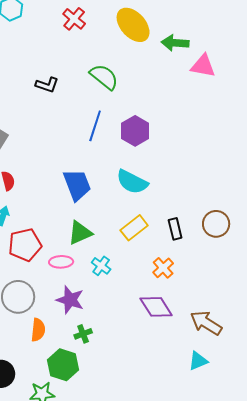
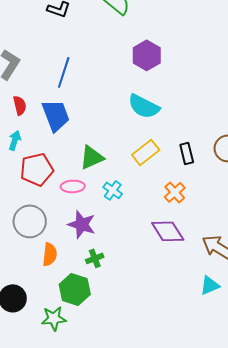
blue line: (95, 126) -> (64, 72), moved
blue trapezoid: (77, 185) -> (56, 115), moved

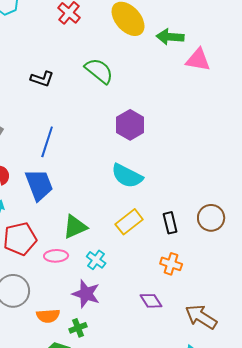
orange cross: (175, 192) -> (171, 264), moved, turned -30
purple star: (82, 224) -> (86, 294), moved
purple diamond: (168, 231) -> (151, 301), size x0.7
orange semicircle: (50, 254) -> (48, 316), moved, turned 80

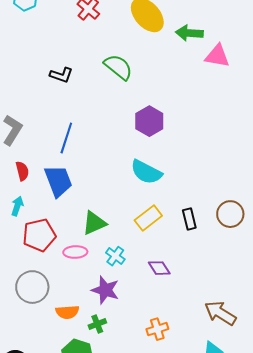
orange cross: (171, 264) -> (157, 329), moved, turned -35
purple diamond: (151, 301) -> (159, 268), moved

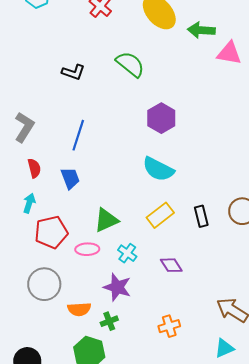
blue trapezoid: (58, 181) -> (70, 178), size x0.7

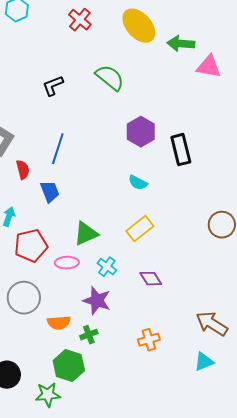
black L-shape: (73, 72) -> (53, 86), turned 140
red semicircle: (34, 168) -> (23, 170), moved
cyan semicircle: (158, 169) -> (138, 183), size x0.6
black rectangle: (201, 216) -> (181, 150), moved, size x1.4

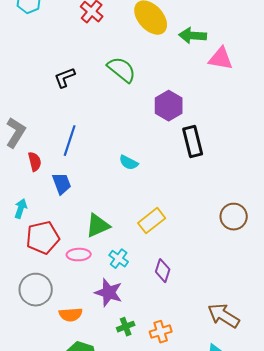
purple hexagon: (141, 132) -> (169, 106), moved
cyan semicircle: (138, 183) -> (129, 163), moved
purple diamond: (151, 279) -> (163, 271), turned 50
green cross: (89, 335) -> (126, 327), moved

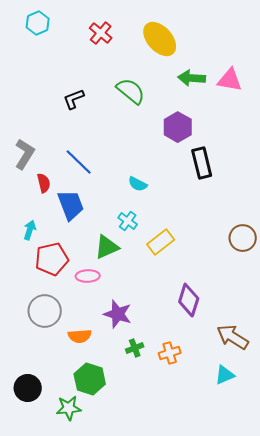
green arrow: (193, 36) -> (192, 78), moved
blue line: (70, 141) -> (79, 162), turned -64
blue trapezoid: (62, 184) -> (71, 205), size x1.4
cyan cross: (119, 259) -> (128, 221), moved
purple diamond: (163, 271) -> (189, 300), moved, size x1.4

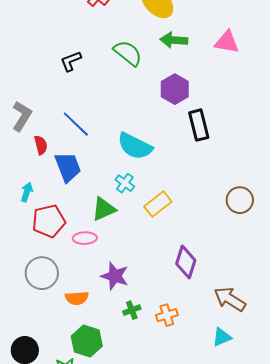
green arrow: (192, 78) -> (174, 40), moved
cyan semicircle: (138, 184) -> (135, 146), size x1.8

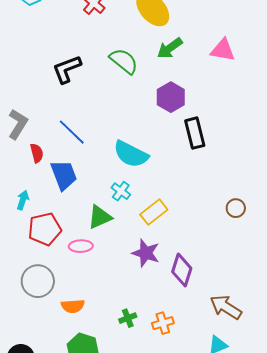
green arrow: (174, 40) -> (170, 48), turned -40
black L-shape: (71, 61) -> (67, 69), size x1.4
brown circle: (240, 200) -> (236, 208), size x0.7
purple star: (115, 276) -> (146, 253), moved

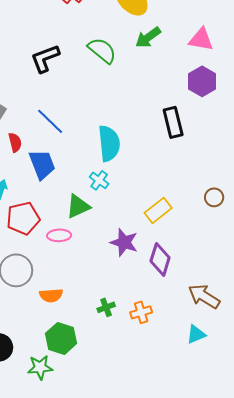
purple hexagon: (171, 97) -> (202, 81), moved
cyan semicircle: (131, 154) -> (109, 143), turned -123
yellow rectangle: (154, 212) -> (158, 210), moved

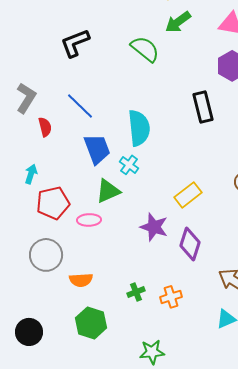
green semicircle: (102, 50) -> (145, 49), moved
blue trapezoid: (42, 164) -> (97, 149), moved
green star: (40, 367) -> (152, 352), moved

